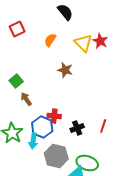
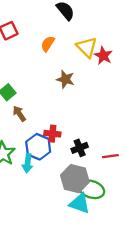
red star: (100, 41) -> (103, 56), moved
red line: (103, 126) -> (110, 156), moved, turned 64
gray hexagon: (56, 156) -> (75, 179), moved

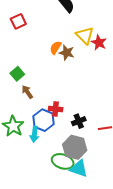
orange semicircle: (48, 44) -> (56, 48), moved
brown star: (65, 79) -> (67, 53), moved
green ellipse: (91, 189) -> (63, 161), moved

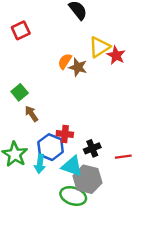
yellow triangle: (85, 35) -> (99, 47), turned 42
cyan triangle: (79, 168) -> (72, 166), moved

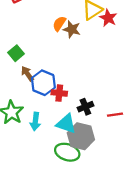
blue hexagon: (51, 147) -> (43, 83), moved

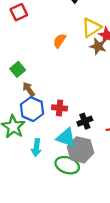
brown star: (72, 29) -> (98, 46), moved
blue hexagon: (43, 83) -> (32, 109), moved
cyan arrow: (35, 121) -> (36, 148), moved

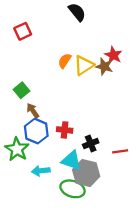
yellow triangle: (91, 28) -> (84, 65), moved
cyan arrow: (36, 148) -> (41, 171), turned 77

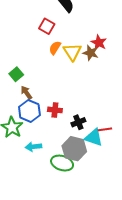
red square: (23, 31) -> (47, 26), moved, turned -35
yellow triangle: (84, 65) -> (72, 52), turned -30
cyan triangle: (71, 161) -> (94, 138), moved

